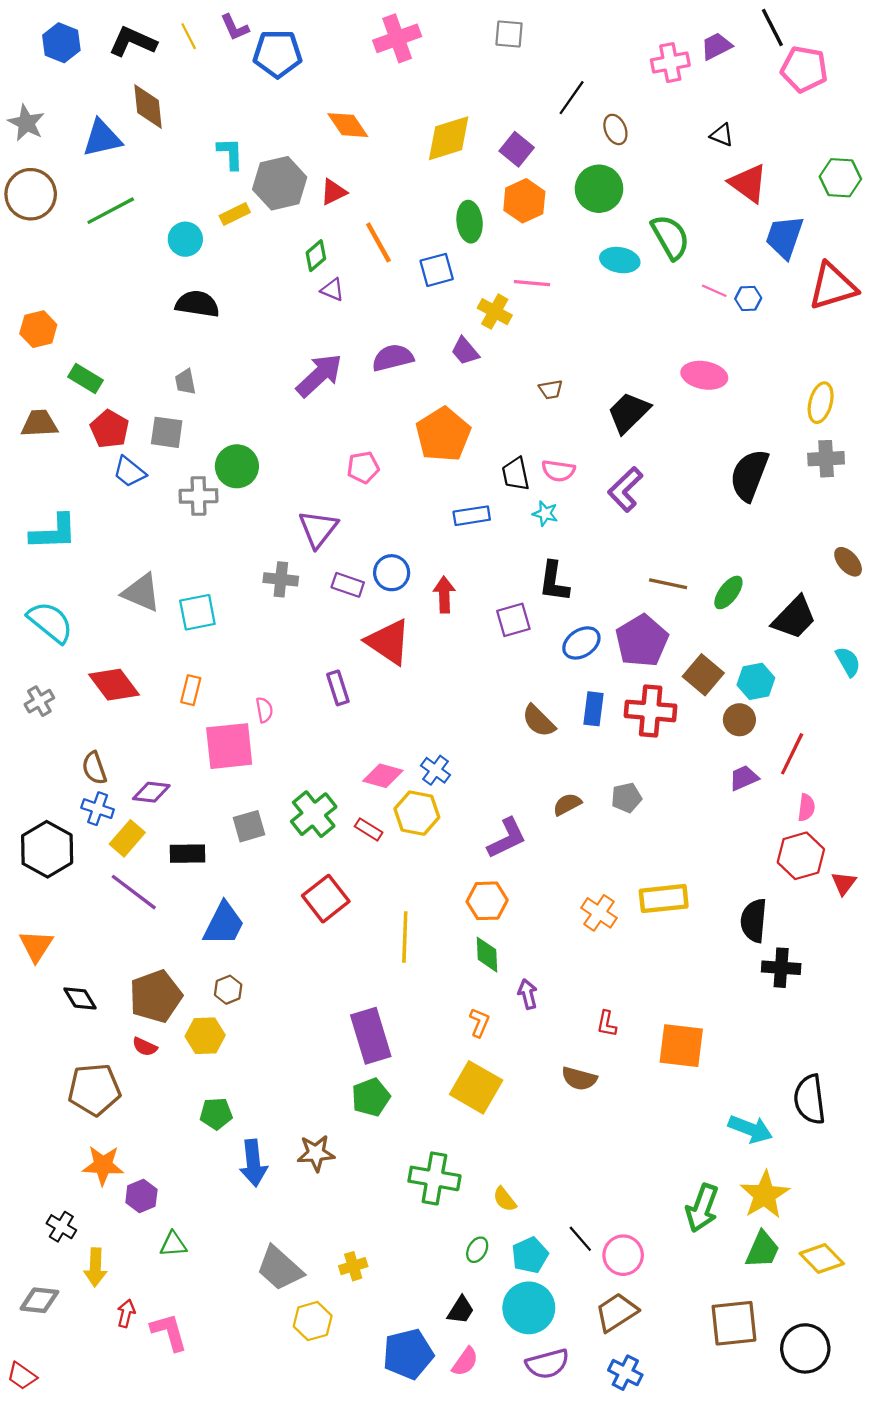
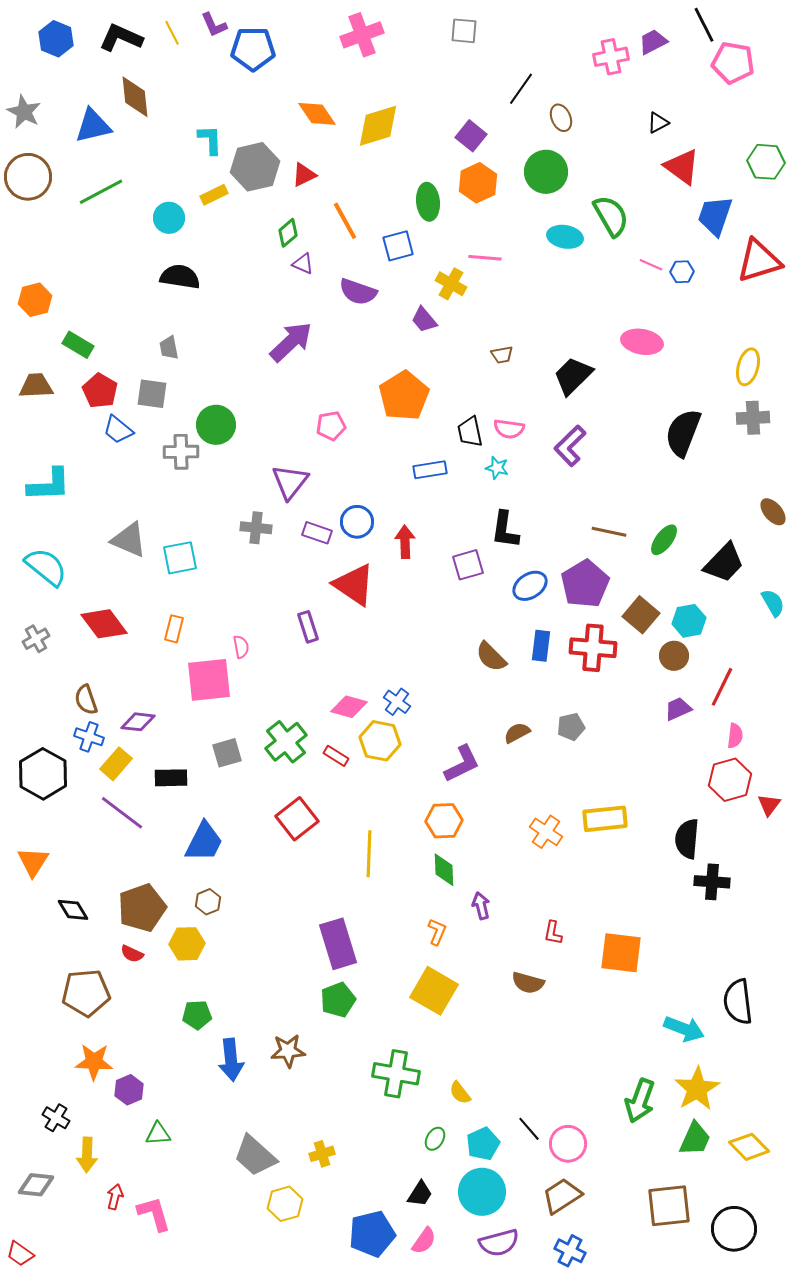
black triangle: (722, 135) -> (658, 123), turned -50
yellow diamond: (449, 138) -> (378, 126), moved
purple semicircle: (393, 358) -> (358, 292), moved, turned -147

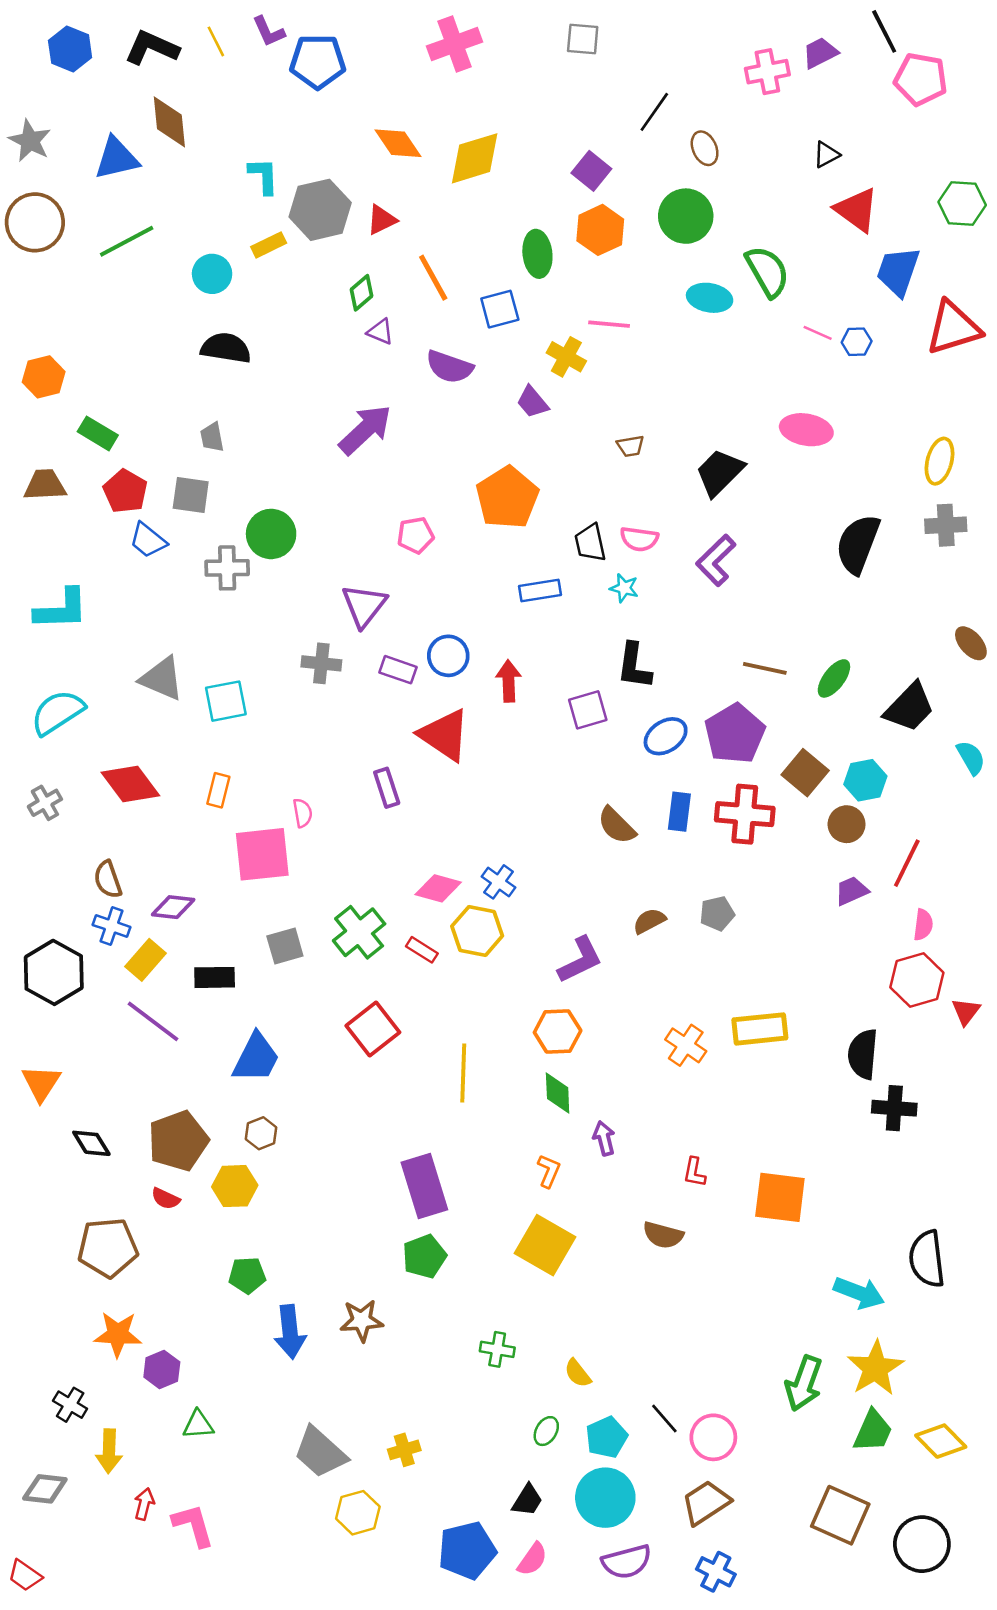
cyan semicircle: (46, 567) -> (58, 712), turned -72
green cross: (396, 1074) -> (497, 1349), size x0.6
brown square: (669, 1206) -> (840, 1515), turned 30

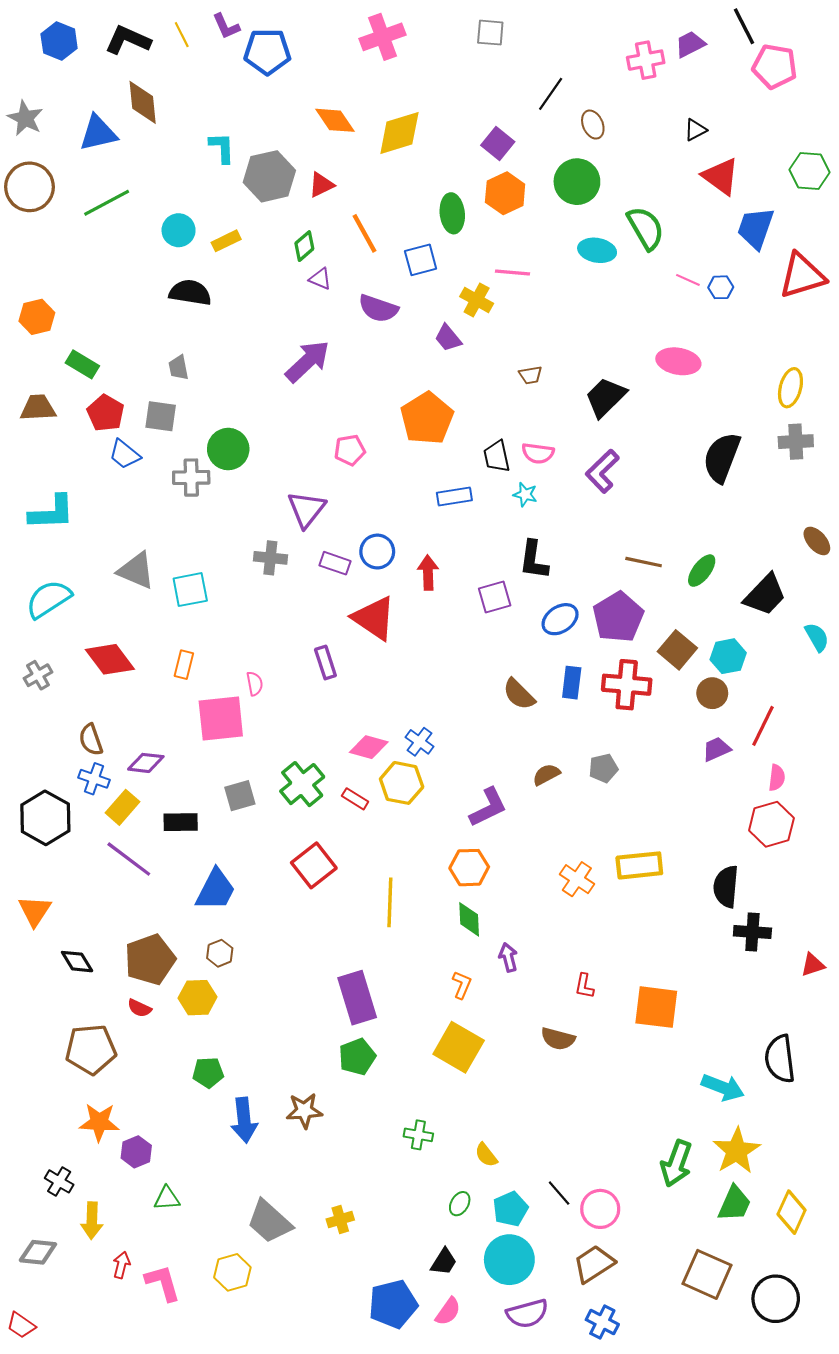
yellow rectangle: (269, 245) -> (226, 241), moved
red triangle: (966, 1011) -> (813, 965), moved, turned 35
yellow diamond: (941, 1441) -> (792, 1212), turned 69
yellow hexagon: (358, 1513) -> (232, 1272), moved

